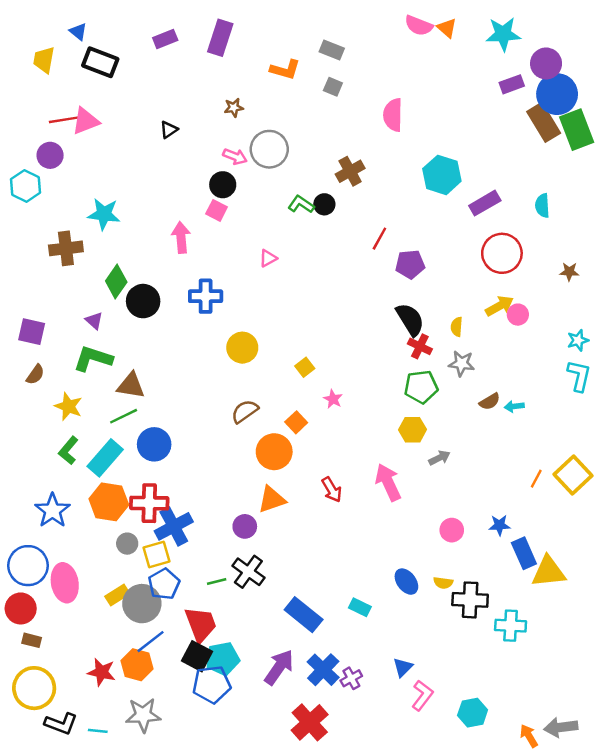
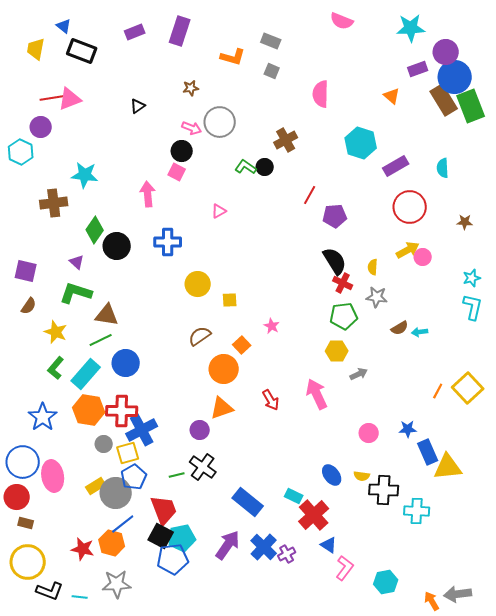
orange triangle: (447, 28) -> (392, 96), moved
yellow square: (305, 367) -> (230, 300), moved, turned 35
blue triangle: (403, 667) -> (329, 545), turned -42
red cross: (310, 722) -> (314, 515), moved

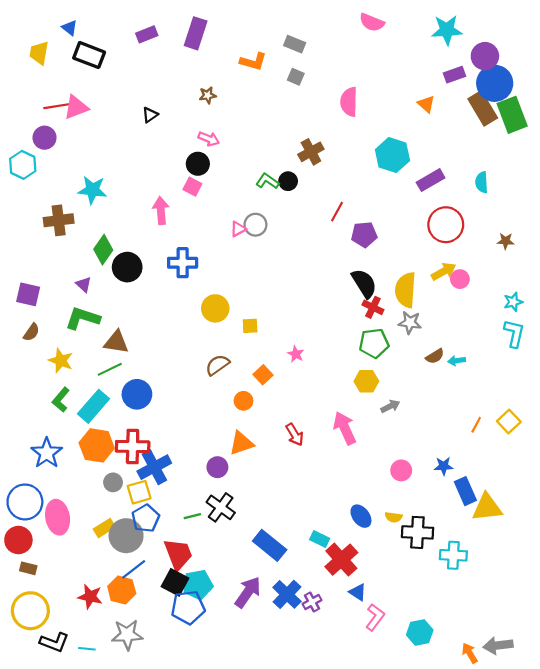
gray circle: (220, 122) -> (255, 225), moved, size x0.7
yellow semicircle: (373, 267) -> (406, 290), size x2.0
orange circle: (224, 369) -> (244, 401), size x0.6
yellow square: (468, 388) -> (509, 421), size x0.7

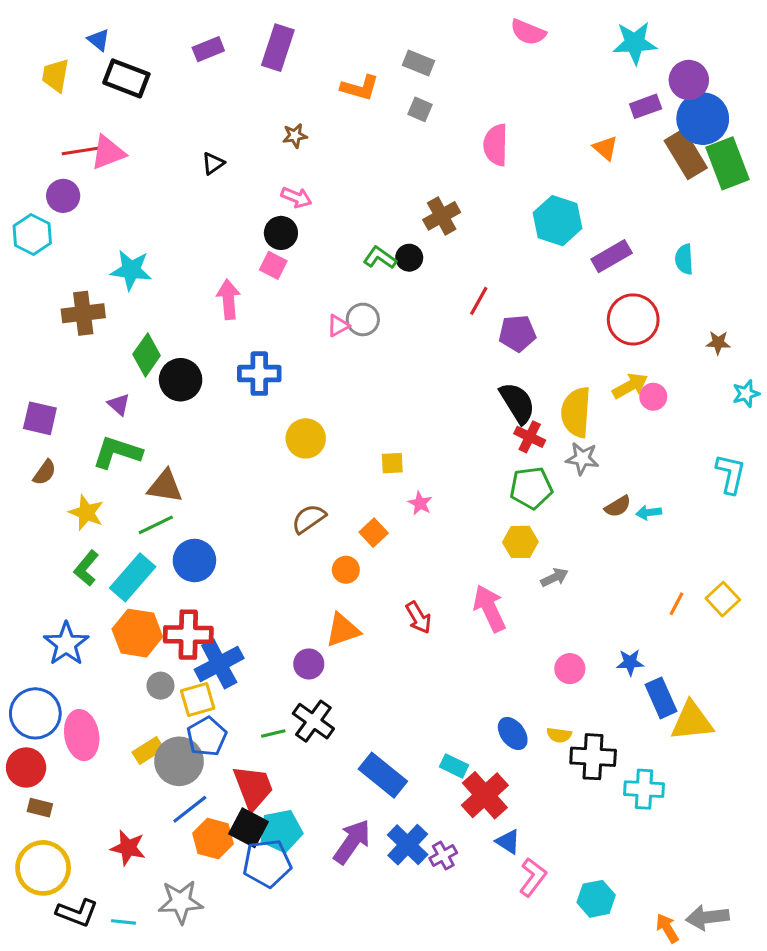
cyan star: (513, 302) -> (746, 394), moved
yellow square: (250, 326) -> (392, 463), moved
orange hexagon: (122, 590) -> (213, 839), moved

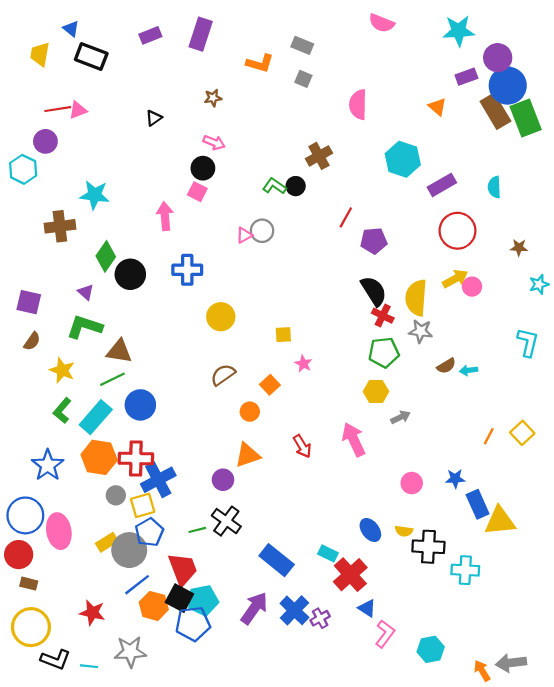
pink triangle: (108, 153) -> (78, 110), size x0.7

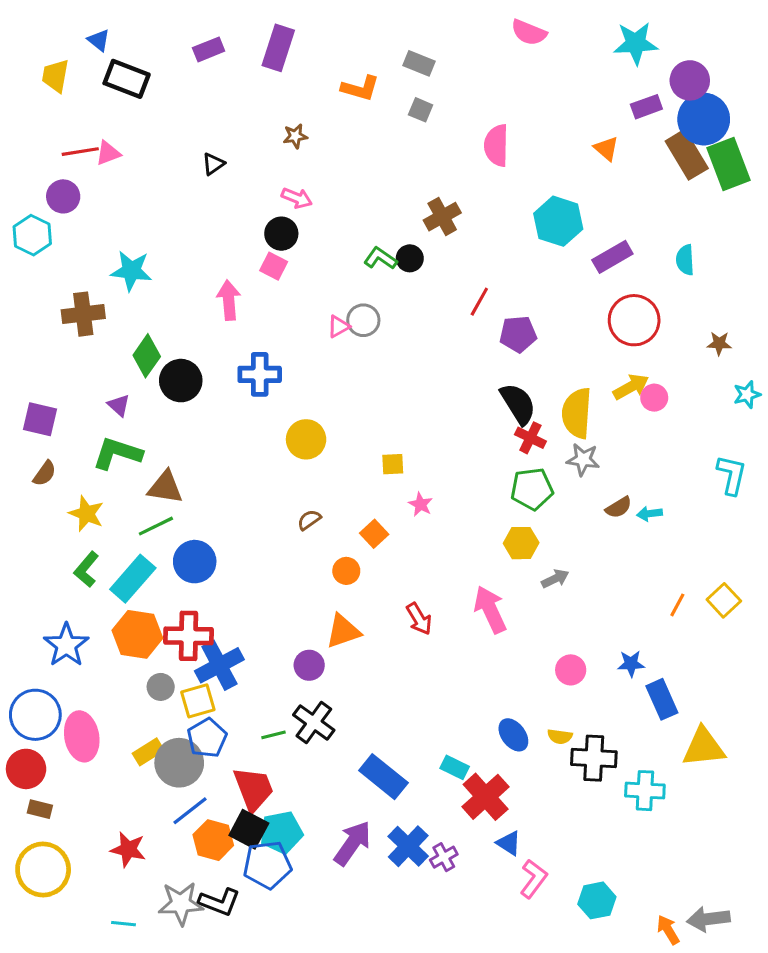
brown semicircle: (223, 375) -> (309, 520), size x0.7
yellow triangle: (500, 521) -> (704, 747), moved
black L-shape: (56, 659) -> (219, 902), moved

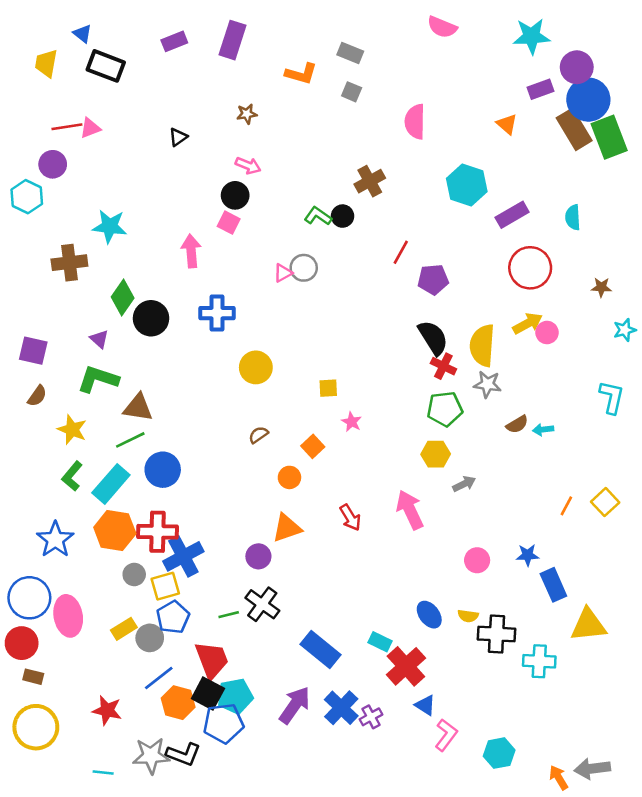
gray circle: (179, 763) -> (150, 638), size x0.7

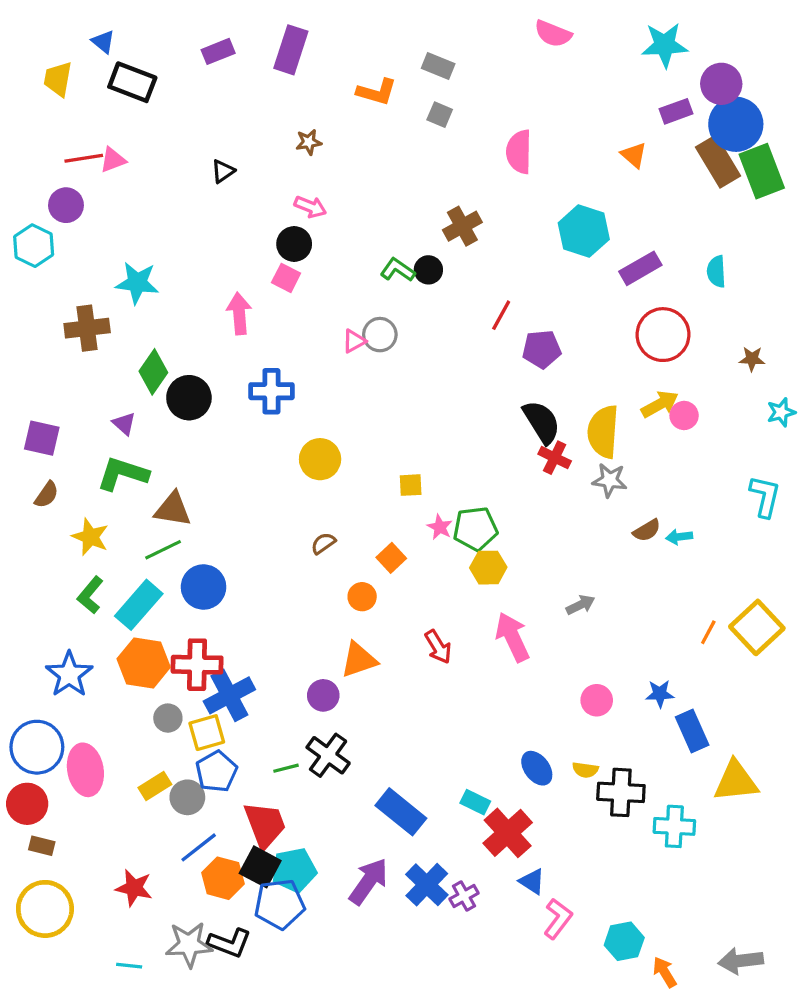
green pentagon: (445, 409) -> (475, 529), moved
yellow hexagon: (436, 454) -> (488, 568), moved
yellow square: (605, 502) -> (757, 627), size x1.5
orange arrow: (559, 778) -> (665, 972), moved

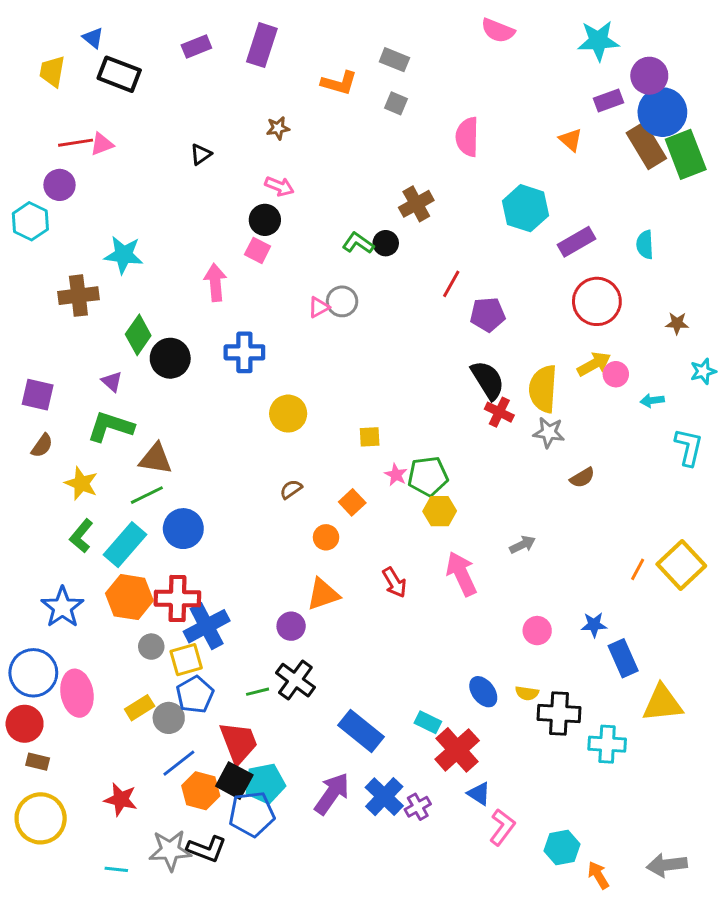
cyan arrow: (679, 537) -> (652, 400), moved

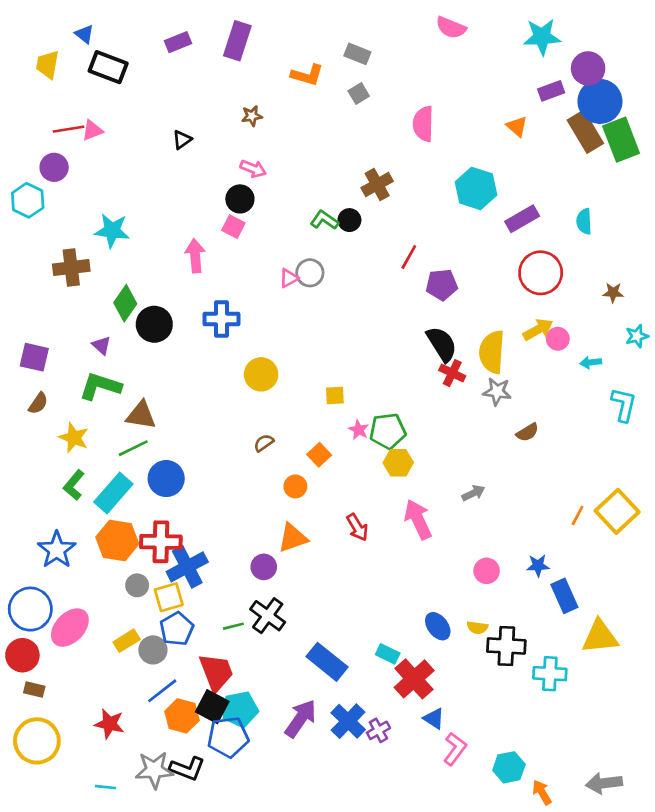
gray square: (396, 103) -> (359, 93), turned 36
pink ellipse: (77, 693) -> (70, 628), turned 54

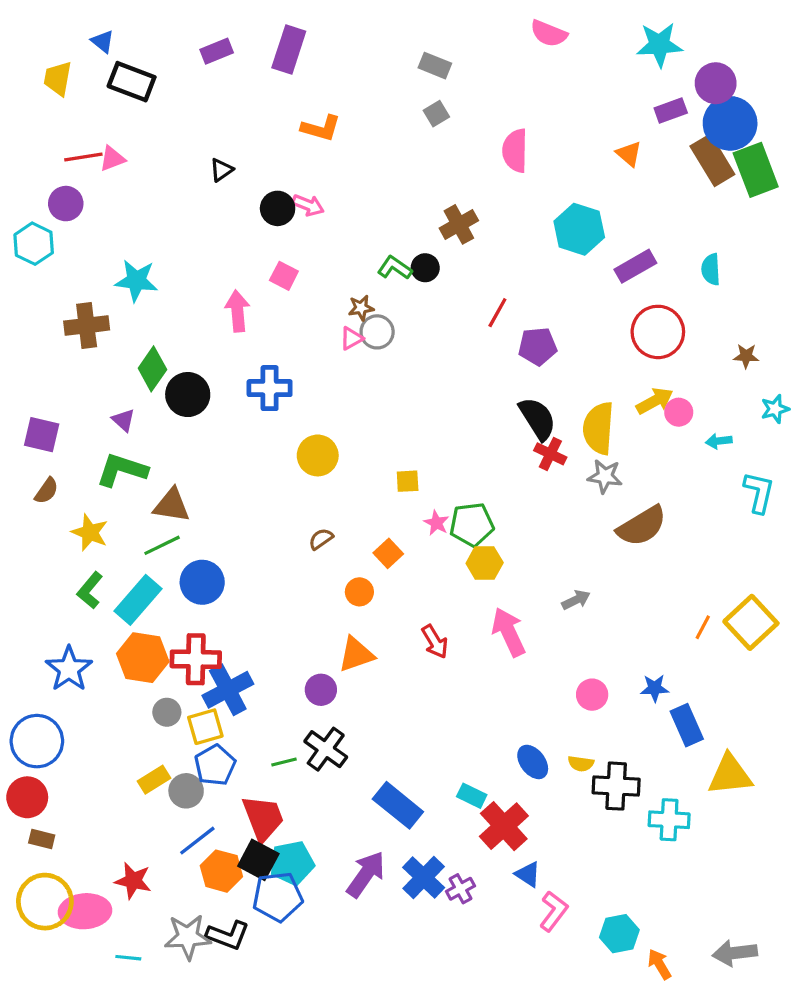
orange L-shape: (307, 75) -> (321, 128), moved
brown star: (252, 116) -> (361, 308), moved
black circle: (240, 199) -> (278, 208), moved
brown semicircle: (527, 432) -> (642, 526), size x1.8
pink ellipse: (70, 628) -> (85, 911), moved, turned 42

